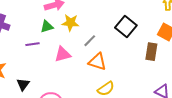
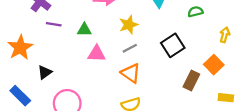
yellow star: (70, 23) -> (129, 25), moved, turned 30
green triangle: (47, 27) -> (84, 30), moved
purple line: (32, 44) -> (54, 24), moved

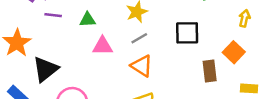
black square: (173, 45) -> (187, 33), turned 35
black triangle: (45, 72) -> (46, 69), size x1.6
brown rectangle: (191, 80) -> (210, 71), turned -30

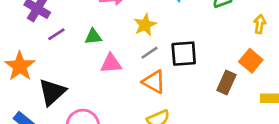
purple line: (53, 15) -> (56, 34), turned -35
black square: (187, 33) -> (184, 54), moved
brown rectangle: (210, 71) -> (226, 82), turned 35

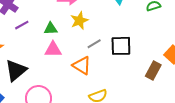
yellow star: (145, 25) -> (79, 21), moved
pink triangle: (111, 63) -> (53, 50), moved
orange triangle: (154, 82) -> (82, 66), moved

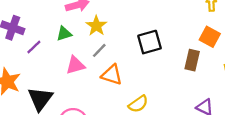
green triangle: (51, 29) -> (64, 34), moved
gray line: (94, 44) -> (99, 50), moved

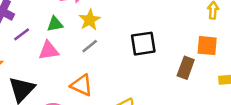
orange square: (210, 37) -> (207, 46), turned -30
pink triangle: (75, 65) -> (49, 51), moved
orange triangle: (112, 75) -> (82, 85), moved

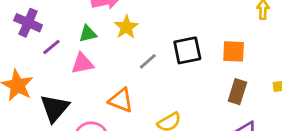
gray line: (90, 46) -> (148, 61), moved
orange square: (207, 46) -> (234, 51), moved
brown rectangle: (186, 68) -> (237, 92), moved

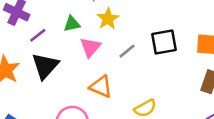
pink triangle: (82, 64) -> (90, 47), moved, turned -40
black triangle: (55, 108) -> (45, 66), moved

